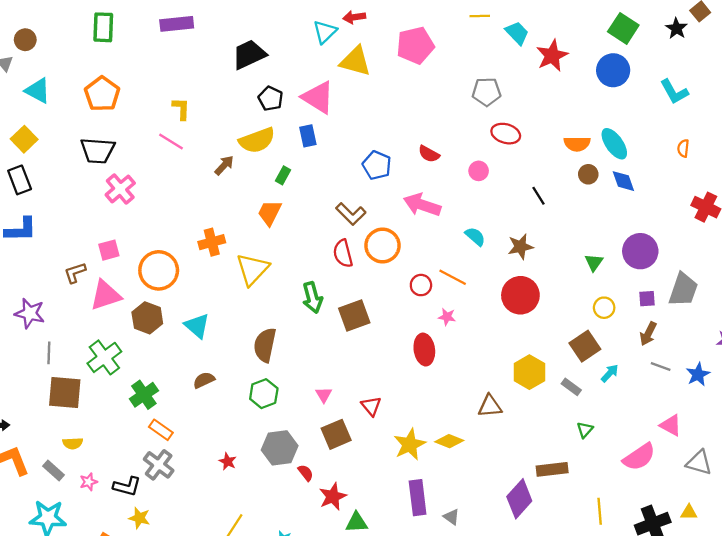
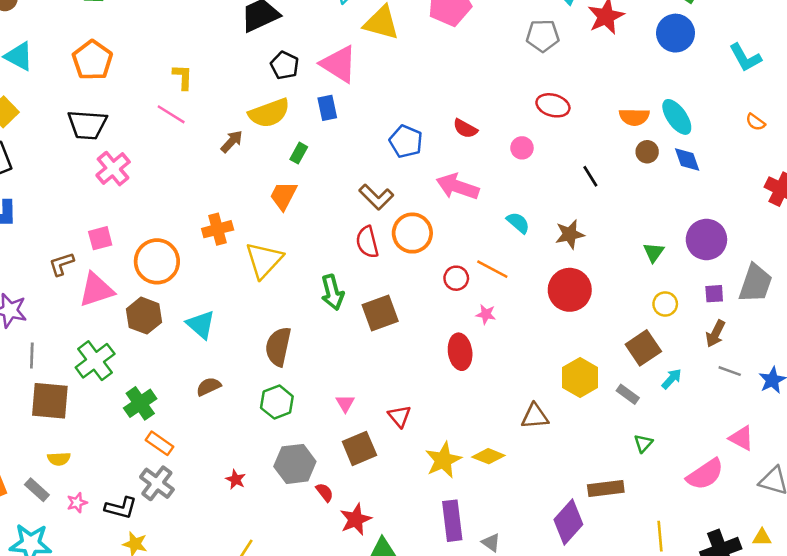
gray pentagon: (487, 92) -> (543, 36), moved
orange semicircle: (683, 148) -> (755, 122), turned -60

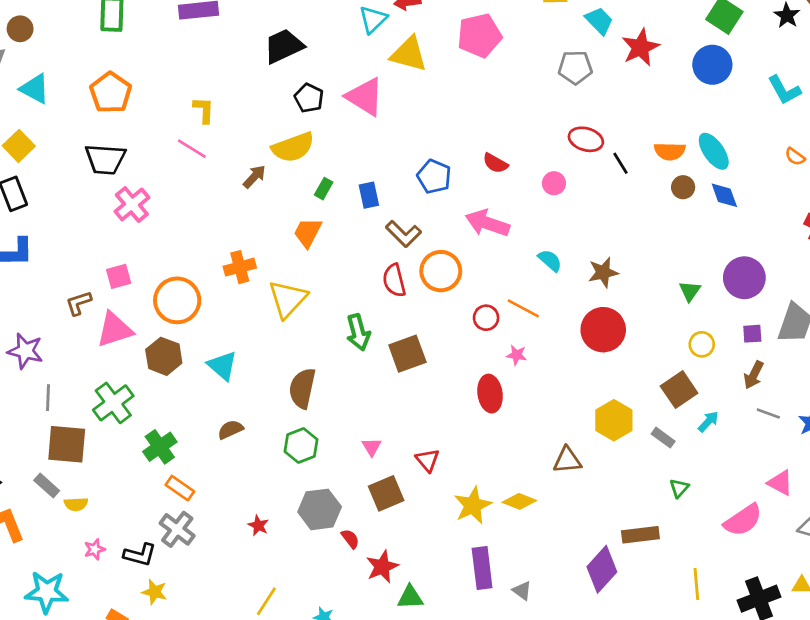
blue rectangle: (327, 108) -> (369, 195), moved
black line: (590, 176) -> (621, 163), moved
gray rectangle: (37, 490) -> (47, 485), moved

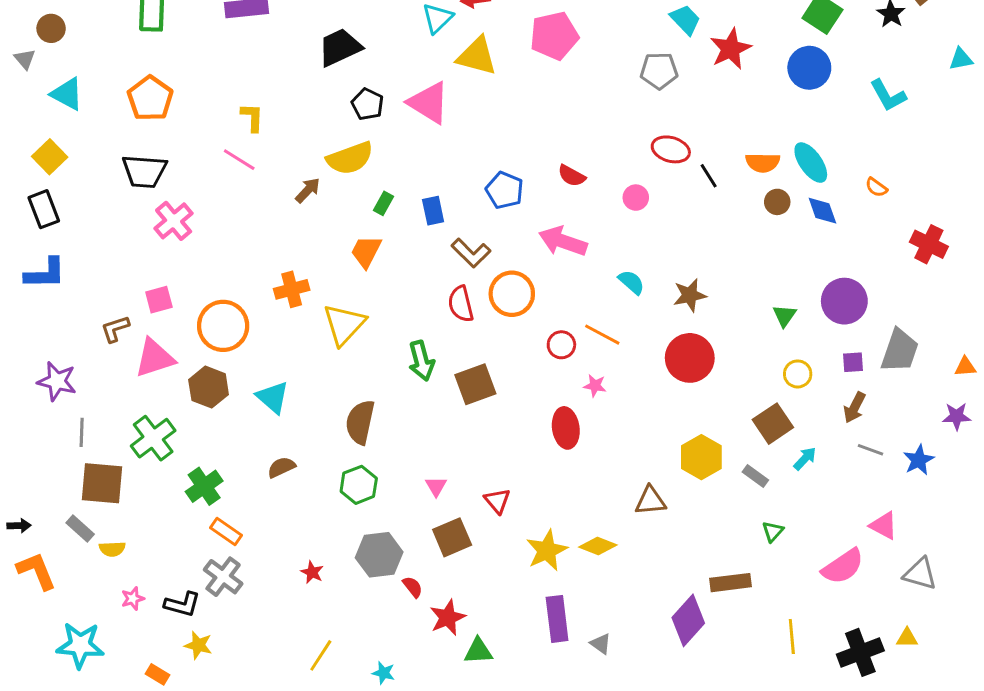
orange semicircle: (795, 157) -> (876, 187), moved

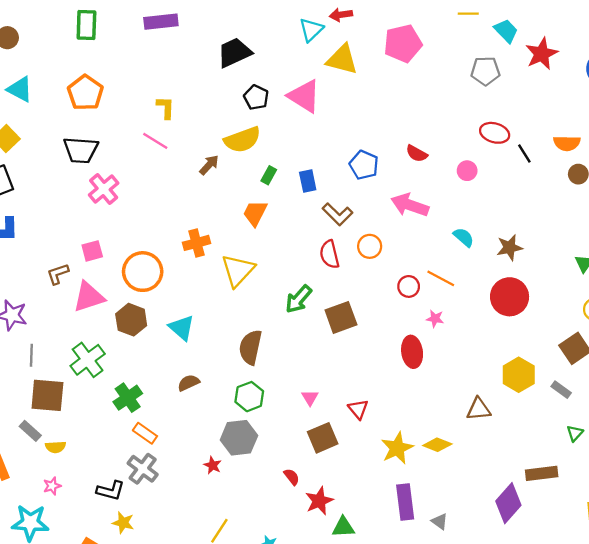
orange circle: (512, 294) -> (370, 246), size x0.7
green arrow: (421, 361) -> (299, 299), turned 56
gray hexagon: (379, 555) -> (239, 438), moved
pink star: (133, 599) -> (52, 486), moved

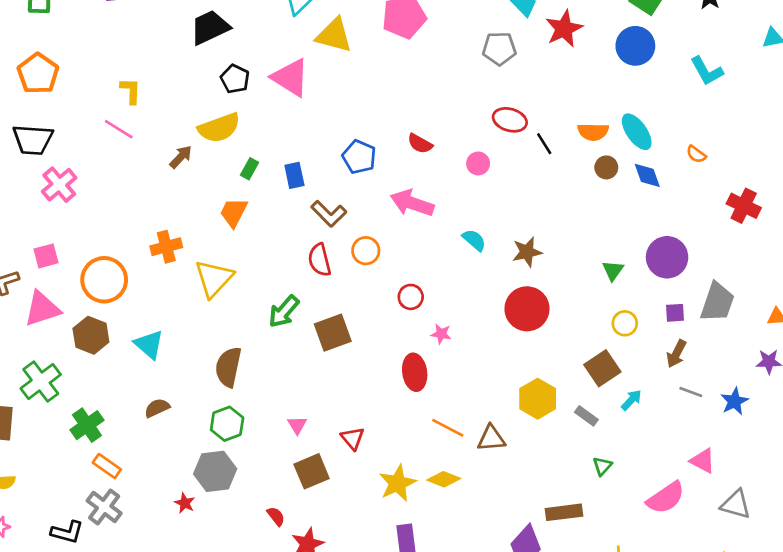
orange line: (441, 278) -> (448, 428), moved

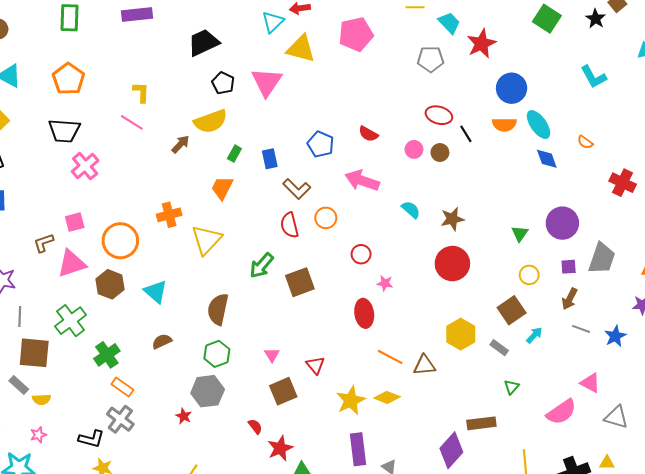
blue circle: (635, 46) -> (512, 88), moved
pink triangle: (290, 78) -> (267, 82), turned 32
brown circle: (606, 167) -> (440, 153), moved

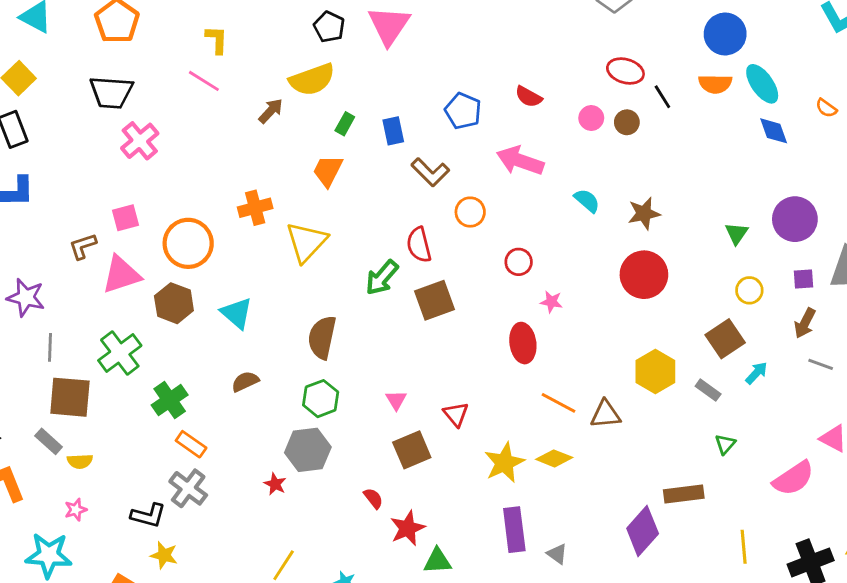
red semicircle: (289, 225) -> (419, 245), moved

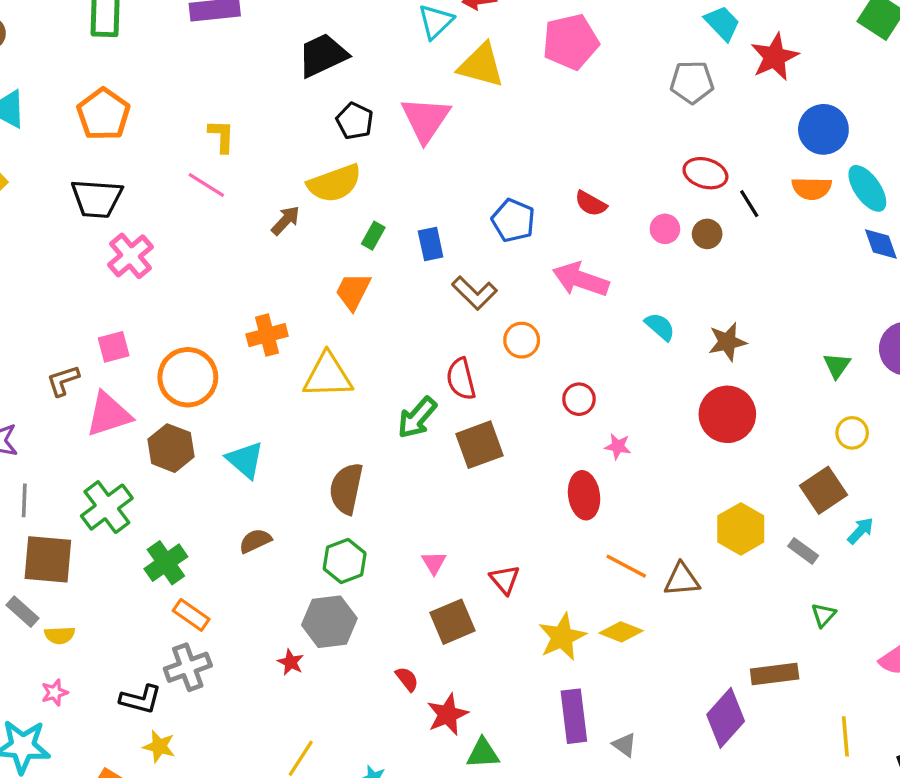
yellow triangle: (306, 242) -> (328, 376), turned 45
gray cross: (188, 488) -> (188, 667), turned 33

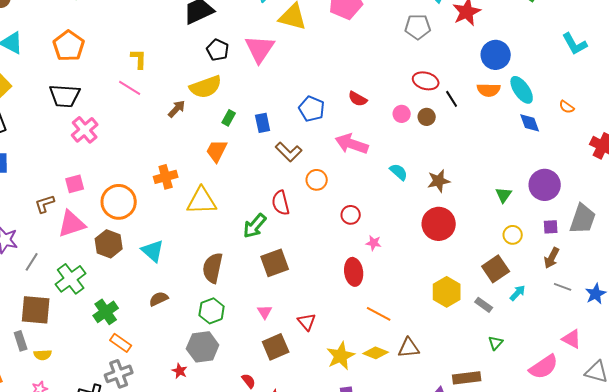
brown square: (479, 445) -> (275, 263), moved
gray line: (24, 500) -> (32, 262), moved, turned 30
brown triangle: (682, 580) -> (409, 348), moved
gray rectangle: (23, 612) -> (21, 341), turned 30

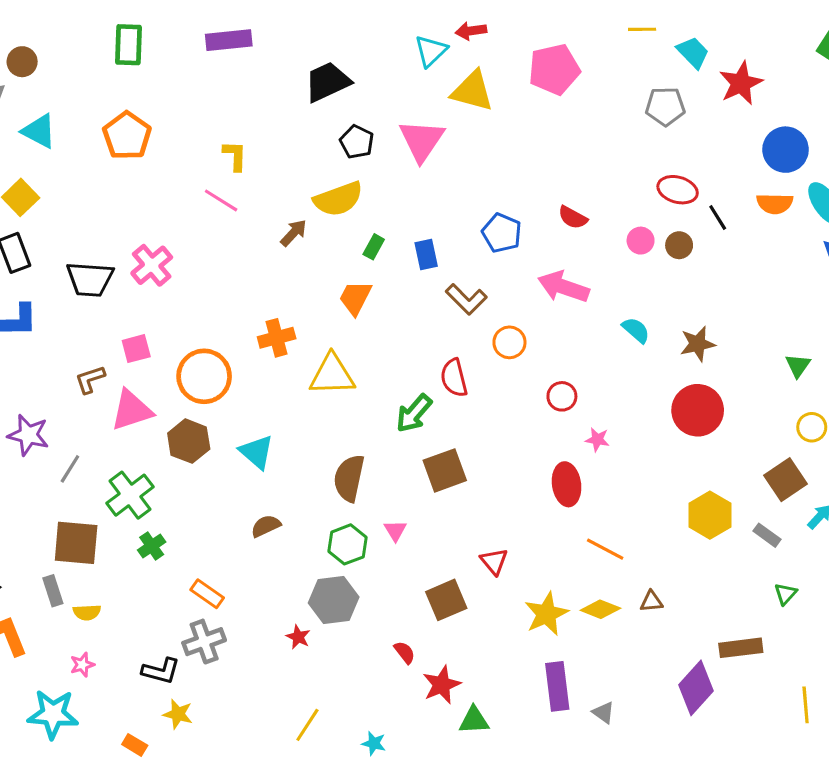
black trapezoid: (65, 96) -> (90, 279), moved
green cross: (106, 312) -> (152, 546), moved, size x0.7
pink triangle: (265, 312) -> (395, 531), moved
brown triangle: (409, 348) -> (651, 601), size x0.7

